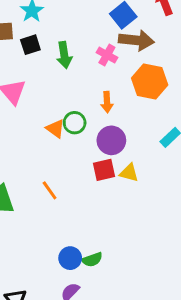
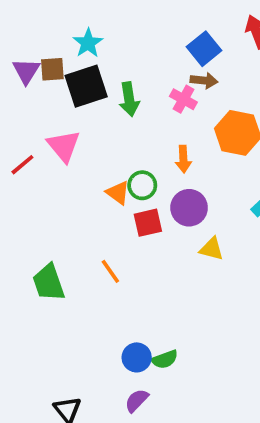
brown arrow: (136, 40) -> (204, 80), moved, size x0.6
black square: (30, 45) -> (86, 86), size x1.6
red square: (104, 170) -> (148, 223), moved

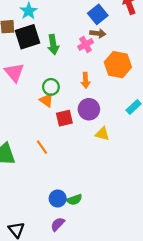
pink cross: (183, 99) -> (86, 45), turned 32
green circle: (142, 185) -> (51, 87), moved

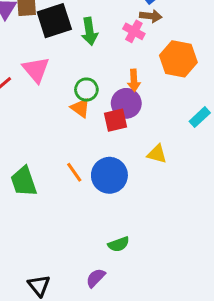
pink cross: (86, 45) -> (134, 31), turned -32
purple circle: (89, 109) -> (126, 103), moved
red square: (64, 118) -> (116, 120), moved
blue circle: (58, 199) -> (109, 175), moved, size x1.5

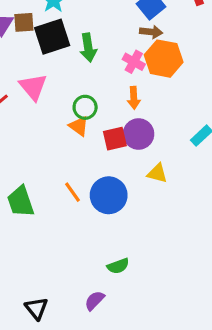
pink cross: (134, 31) -> (134, 62), moved
orange hexagon: (178, 59) -> (164, 59), moved
purple circle: (126, 103) -> (138, 134), moved

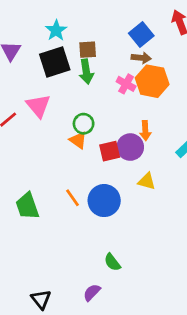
brown square: (24, 22) -> (88, 50), moved
orange arrow: (134, 98) -> (145, 131), moved
green semicircle: (118, 266) -> (112, 262), turned 72

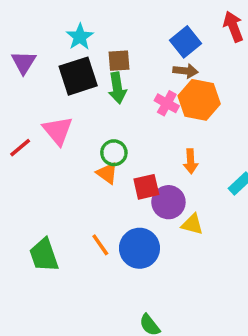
purple circle: (130, 147) -> (168, 202), moved

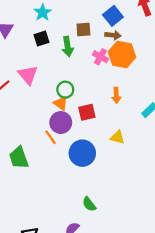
brown square: (119, 61) -> (83, 30), moved
black square: (78, 76) -> (41, 39), size x0.6
purple circle: (168, 202) -> (61, 123), moved
orange line: (100, 245) -> (51, 137), moved

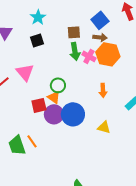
green arrow: (68, 47) -> (75, 51), moved
red square: (87, 112) -> (39, 105), moved
orange line: (51, 137) -> (32, 141), moved
blue circle: (82, 153) -> (73, 114), moved

